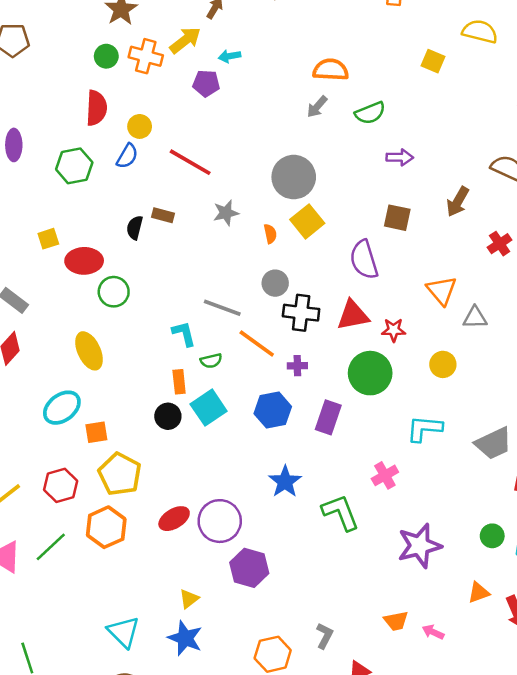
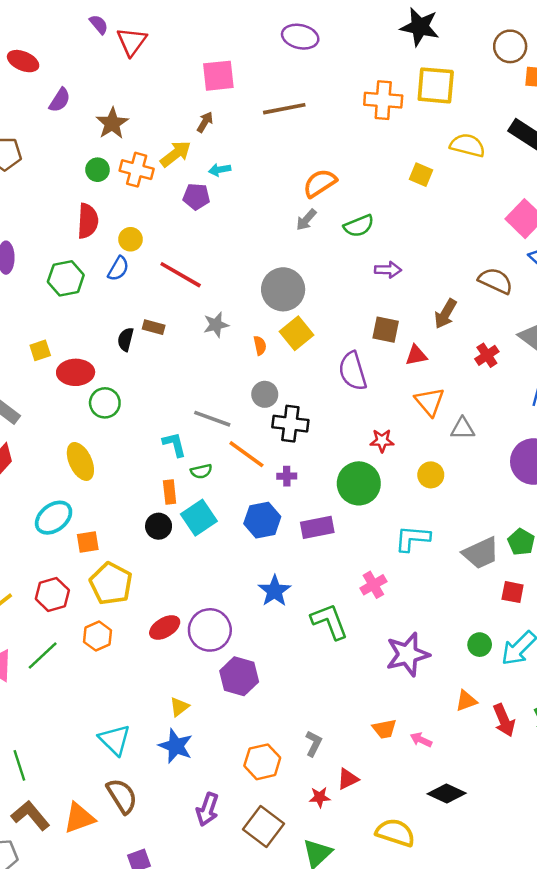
orange semicircle: (331, 70) -> (320, 183), turned -36
red triangle: (353, 315) -> (416, 355), moved, size x0.7
purple rectangle: (328, 417) -> (317, 527), turned 60
orange hexagon: (106, 527) -> (98, 636), size x0.7

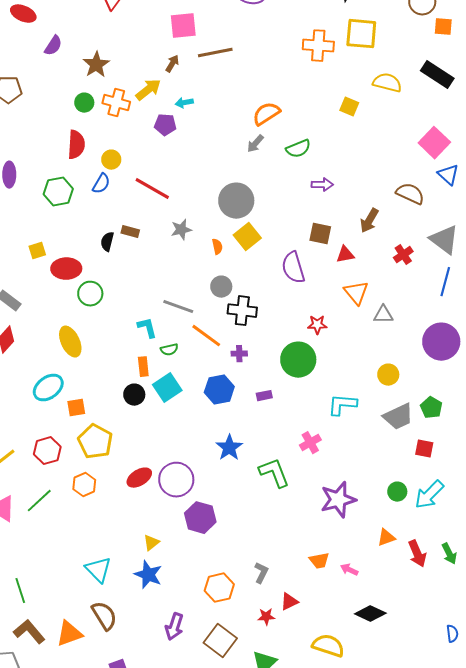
brown line: (284, 109) -> (215, 53), moved
yellow circle: (431, 475) -> (388, 375), moved
purple rectangle: (317, 527) -> (264, 396), size x0.6

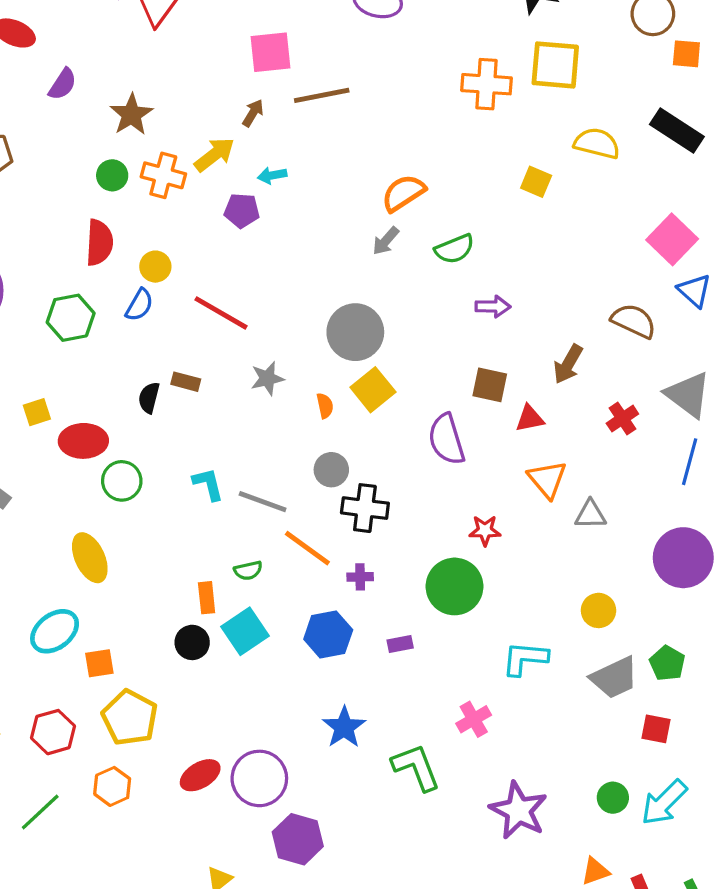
cyan L-shape: (147, 328) -> (208, 484), moved
purple star: (338, 500) -> (518, 810), turned -30

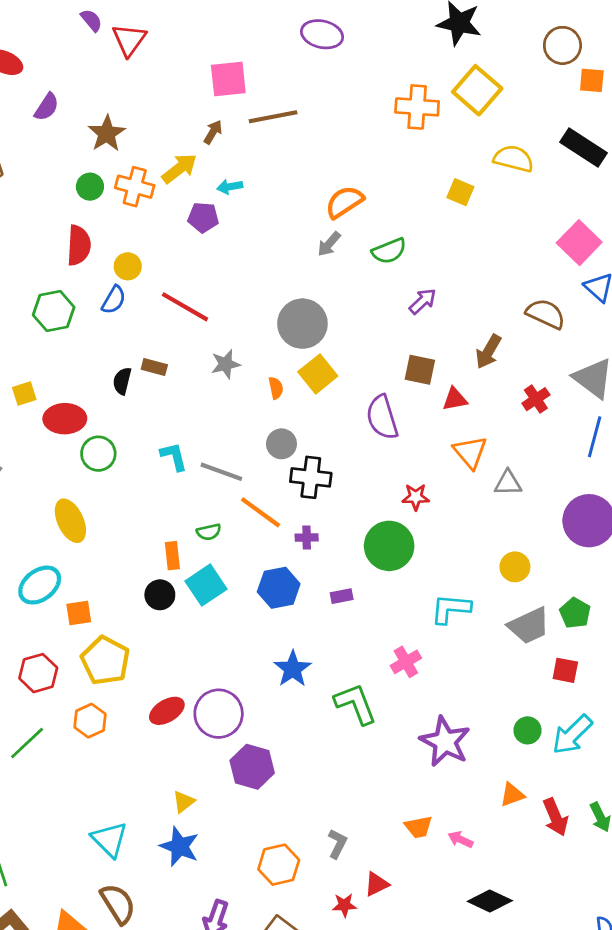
yellow square: (555, 65) -> (477, 90), turned 36
purple arrow: (493, 307) -> (423, 301), turned -44

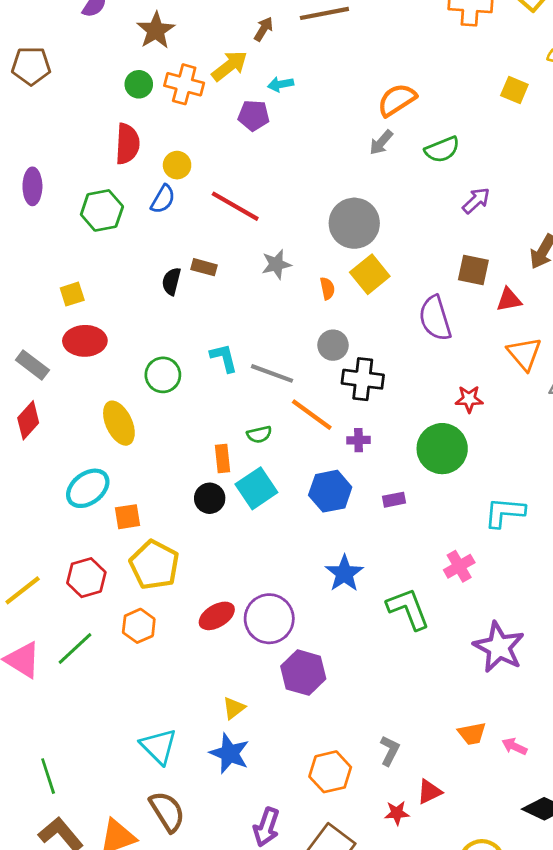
red ellipse: (65, 419) -> (85, 341), moved
green circle: (98, 454) -> (163, 375), moved

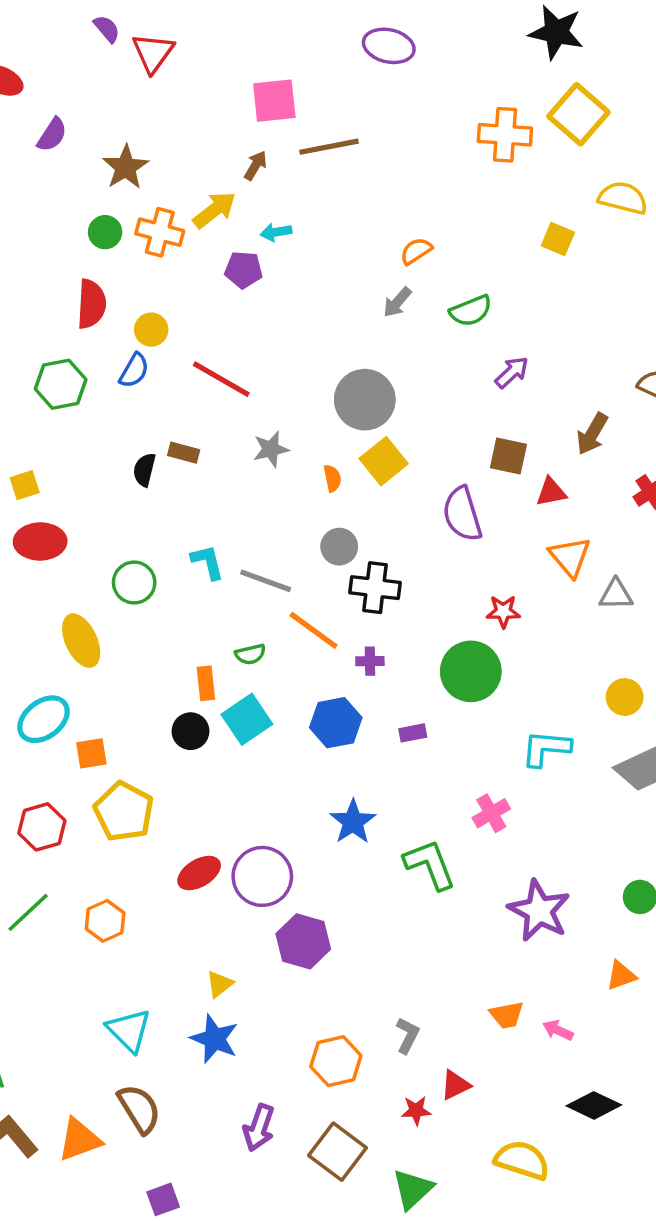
orange semicircle: (397, 100) -> (416, 251), size x0.7
orange hexagon: (139, 626) -> (105, 921), moved

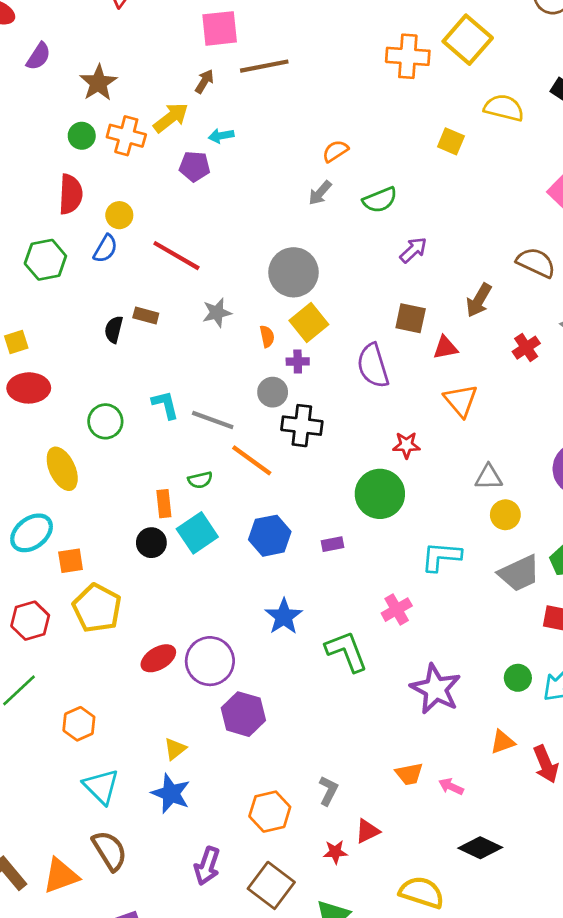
gray triangle: (616, 594) -> (489, 477), moved
purple cross: (370, 661) -> (298, 361), moved
orange hexagon: (105, 921) -> (79, 724), moved

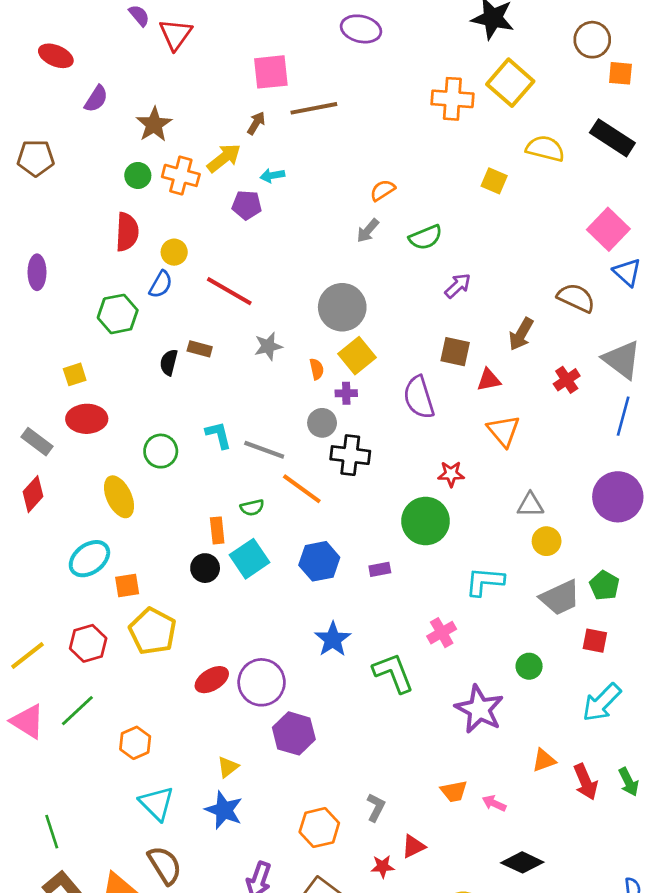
green hexagon: (45, 260) -> (118, 314), moved
green circle: (518, 678) -> (529, 666), moved

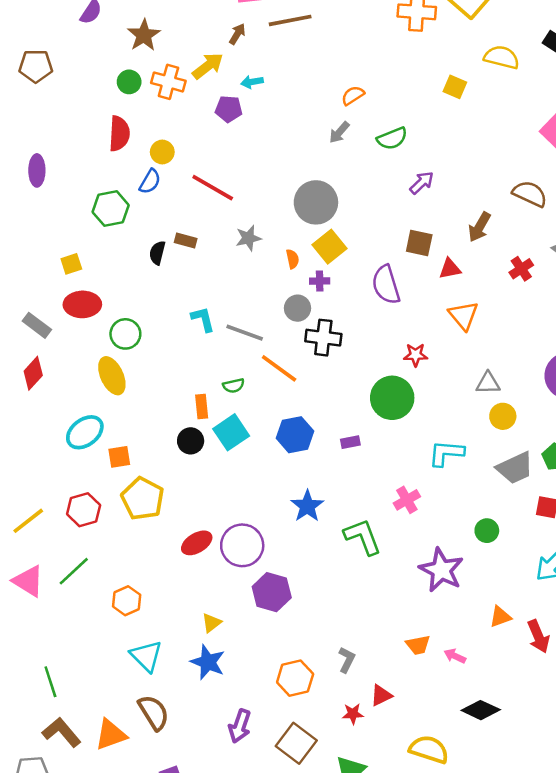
green circle: (161, 451) -> (125, 334), moved

